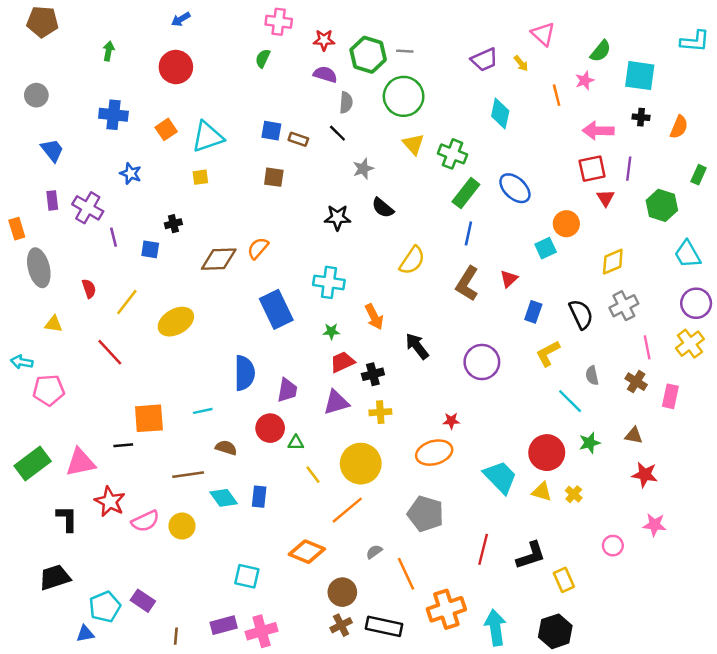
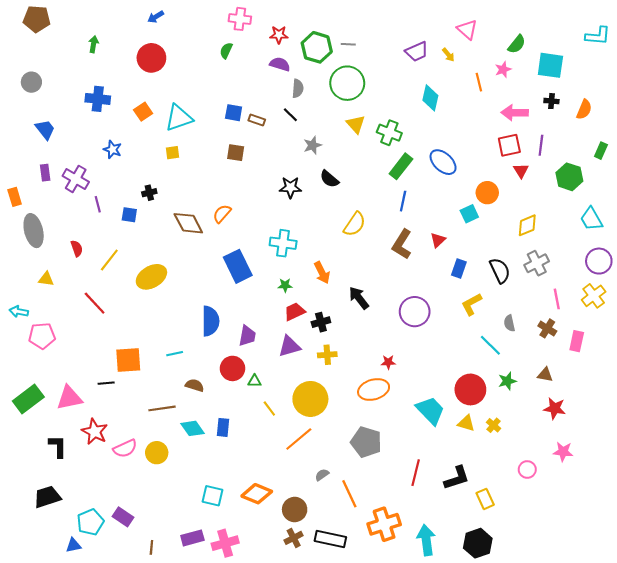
brown diamond: (219, 259) -> (188, 223), turned 64
orange diamond: (307, 552) -> (257, 494), moved

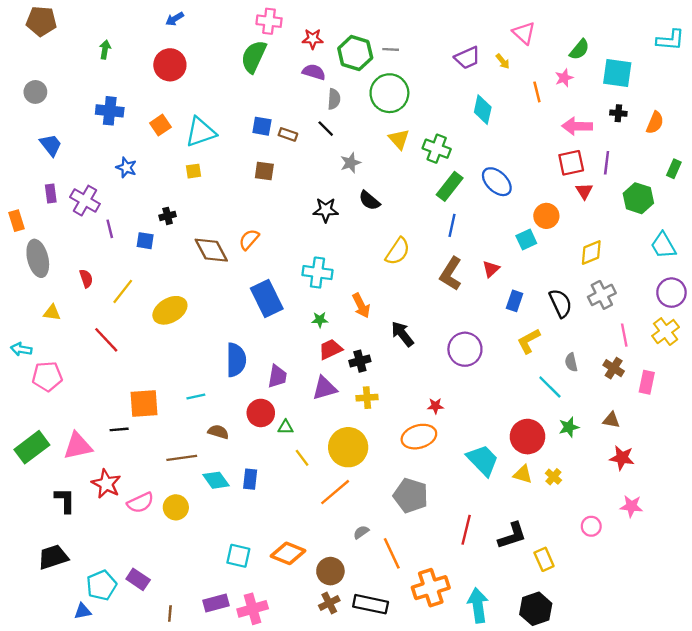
green semicircle: (226, 51) -> (254, 57), size x1.8

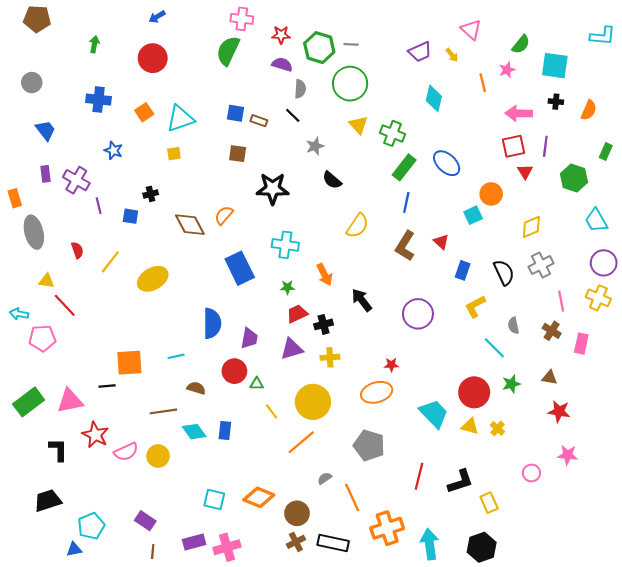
black star: (326, 210) -> (273, 189), moved, size x1.4
red triangle: (491, 269) -> (441, 242), turned -35
yellow cross: (666, 332) -> (598, 298), turned -30
red line: (106, 340) -> (65, 305), moved
purple rectangle: (138, 579) -> (145, 521), moved

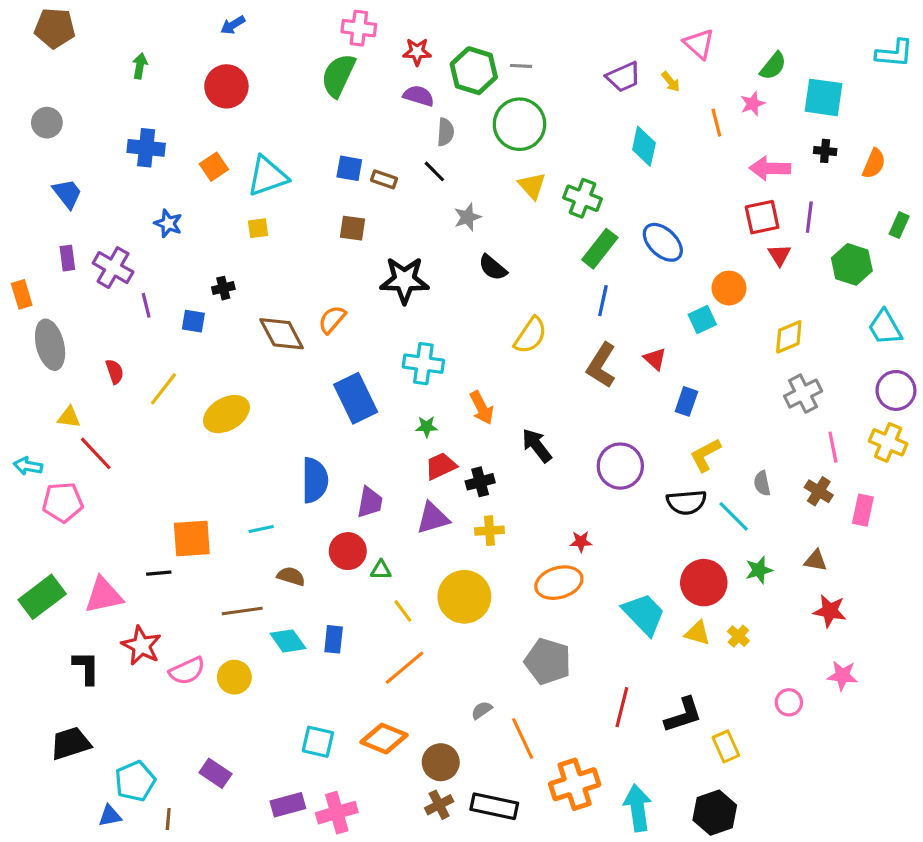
black semicircle: (504, 272) -> (686, 502), moved, turned 110
orange line: (301, 442) -> (404, 668), moved
brown line: (153, 551) -> (168, 819), moved

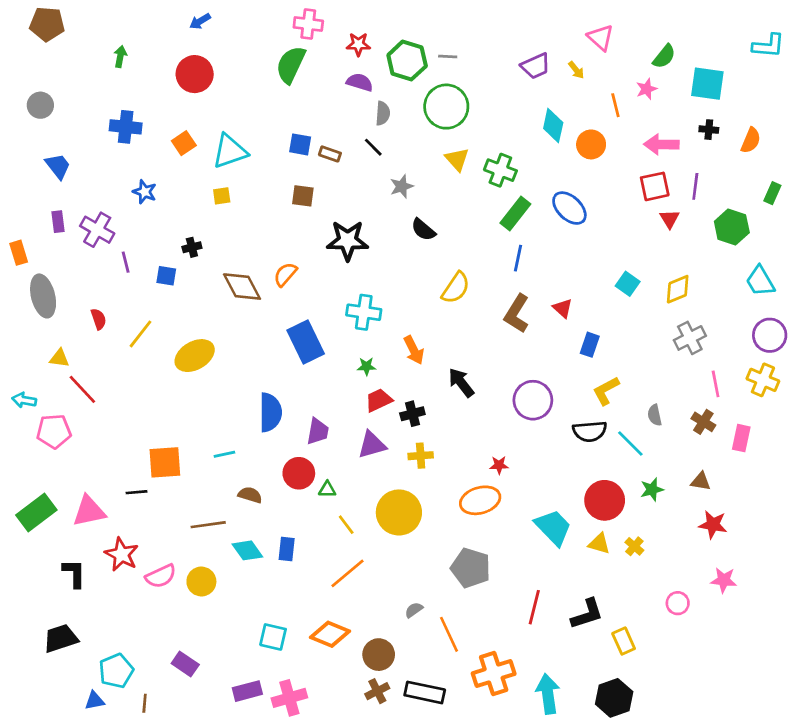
orange circle: (729, 288) -> (591, 144), moved
cyan square: (702, 320) -> (628, 284), moved, turned -30

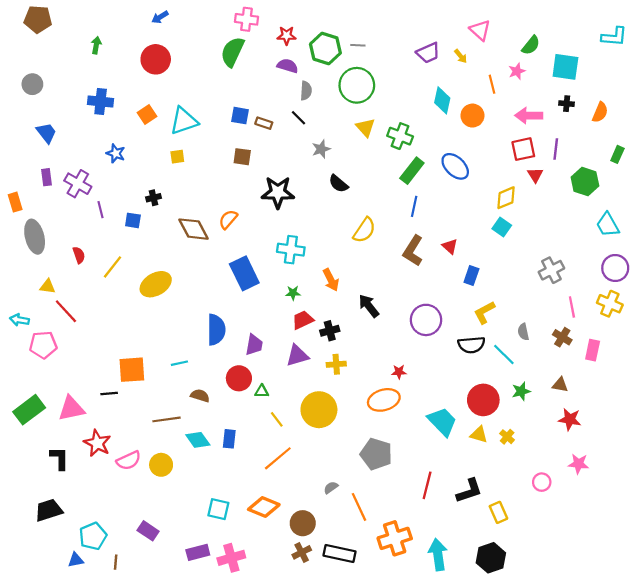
yellow diamond: (678, 289) -> (506, 198), moved

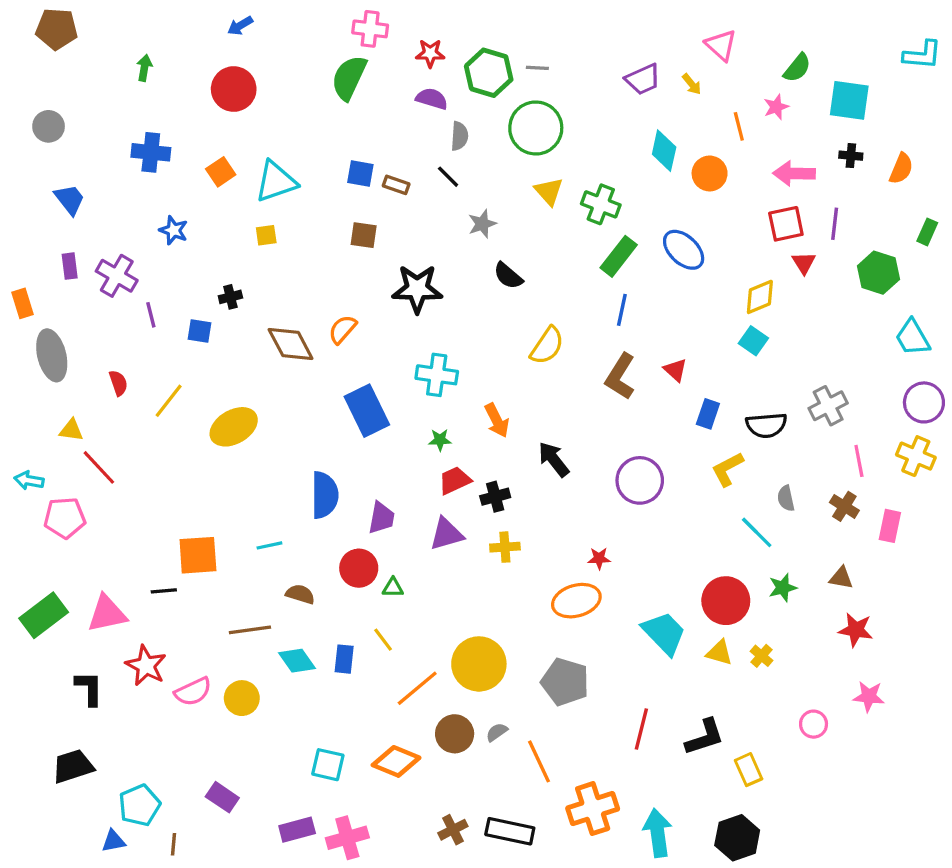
black semicircle: (471, 345) -> (766, 425), moved
yellow circle: (319, 410) -> (479, 664), moved
yellow line: (277, 419) -> (383, 640), moved
brown circle: (303, 523) -> (455, 734), moved

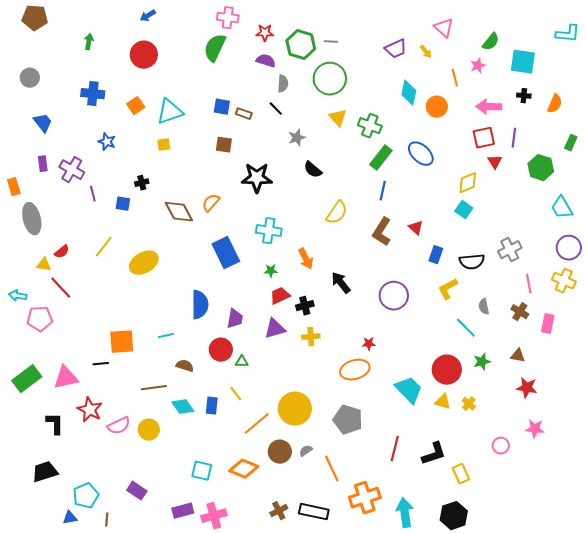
red semicircle: (118, 383) -> (62, 252), moved, turned 70

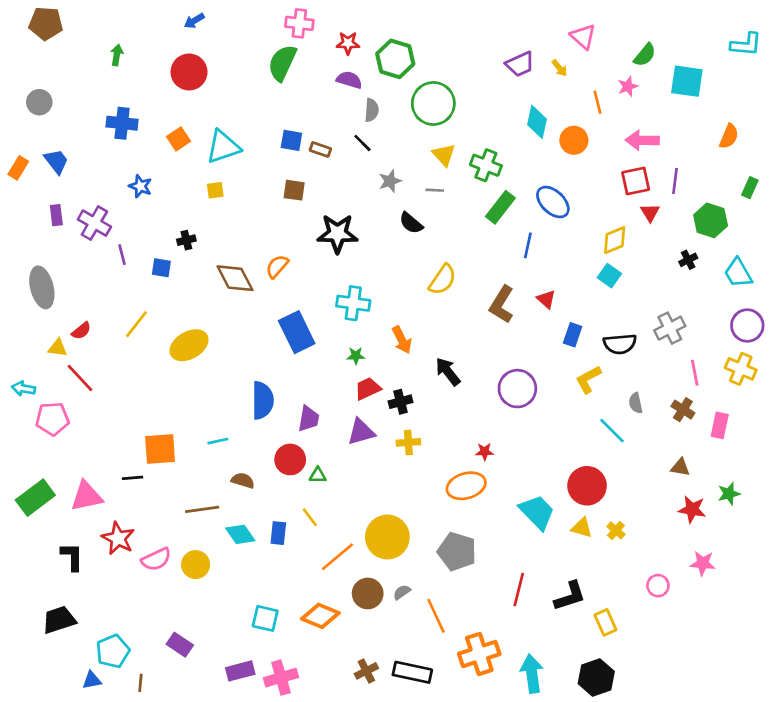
gray line: (331, 42) -> (435, 190), moved
black cross: (524, 96) -> (688, 260), moved, turned -32
orange rectangle: (14, 187) -> (18, 168), moved, turned 48
blue line: (383, 191) -> (528, 245), moved
green star: (482, 362) -> (729, 494), moved

